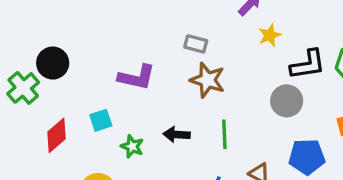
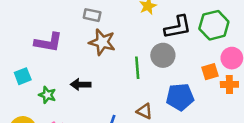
green line: (224, 134) -> (137, 68), moved

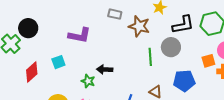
brown star: (102, 42) -> (139, 26), moved
green star: (47, 95) -> (88, 81), moved

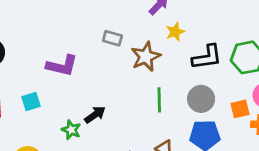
brown star: (139, 26) -> (146, 57), turned 30
gray circle: (171, 47) -> (201, 99), moved
black arrow: (105, 69) -> (95, 115), turned 140

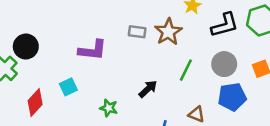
gray rectangle: (112, 38) -> (137, 32), moved
green line: (159, 100) -> (186, 70), turned 35
black arrow: (95, 115) -> (148, 89), moved

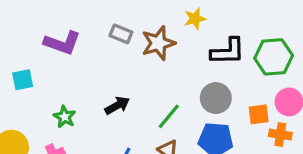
green line: (186, 70) -> (169, 116), moved

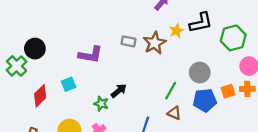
yellow star: (195, 19) -> (176, 31), moved
black L-shape: (228, 51) -> (201, 23), moved
black arrow: (117, 105) -> (119, 91), moved
orange square: (259, 114) -> (228, 91), moved

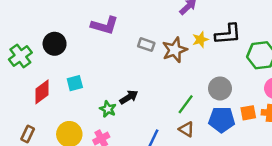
black circle: (35, 49) -> (55, 44), moved
purple L-shape: (90, 55) -> (105, 25), moved

